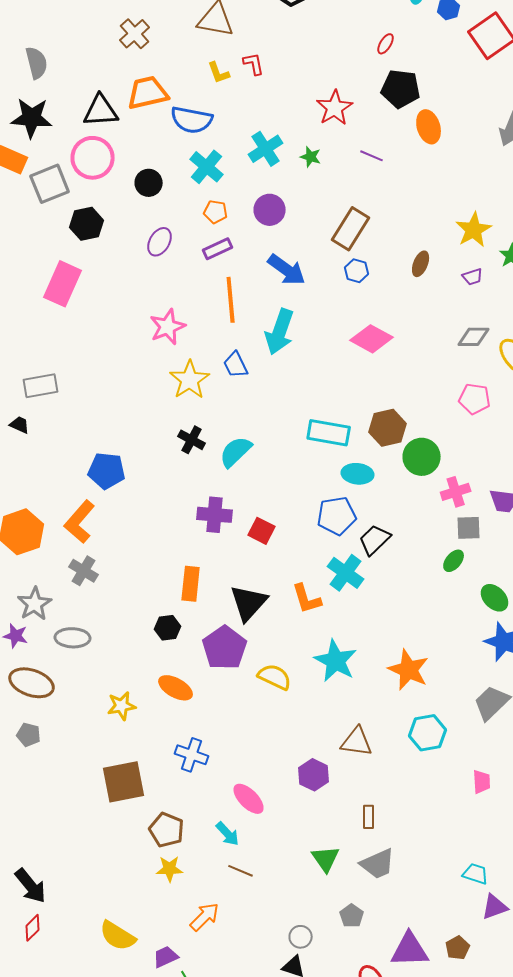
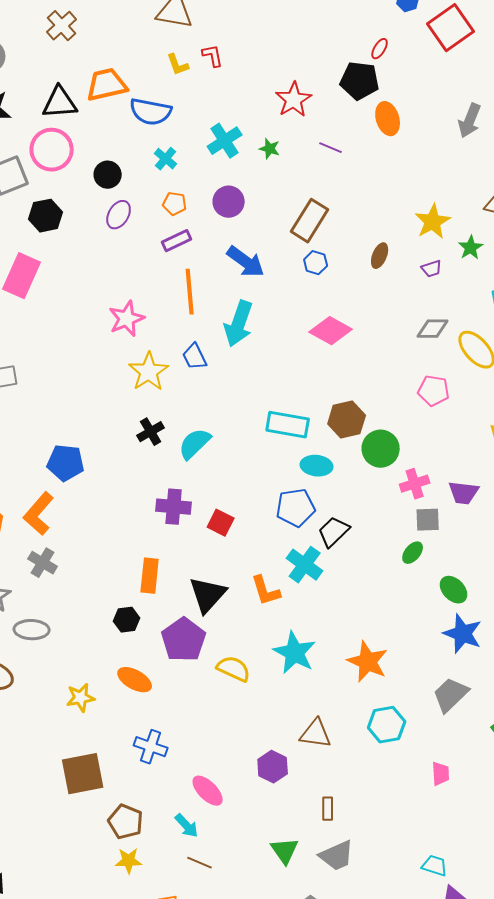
brown cross: (135, 34) -> (62, 26), moved
red ellipse: (386, 44) -> (380, 49), moved
cyan cross: (207, 167) -> (166, 159), size x0.7
purple ellipse: (160, 242) -> (119, 215), moved
black cross: (192, 440) -> (151, 432), turned 32

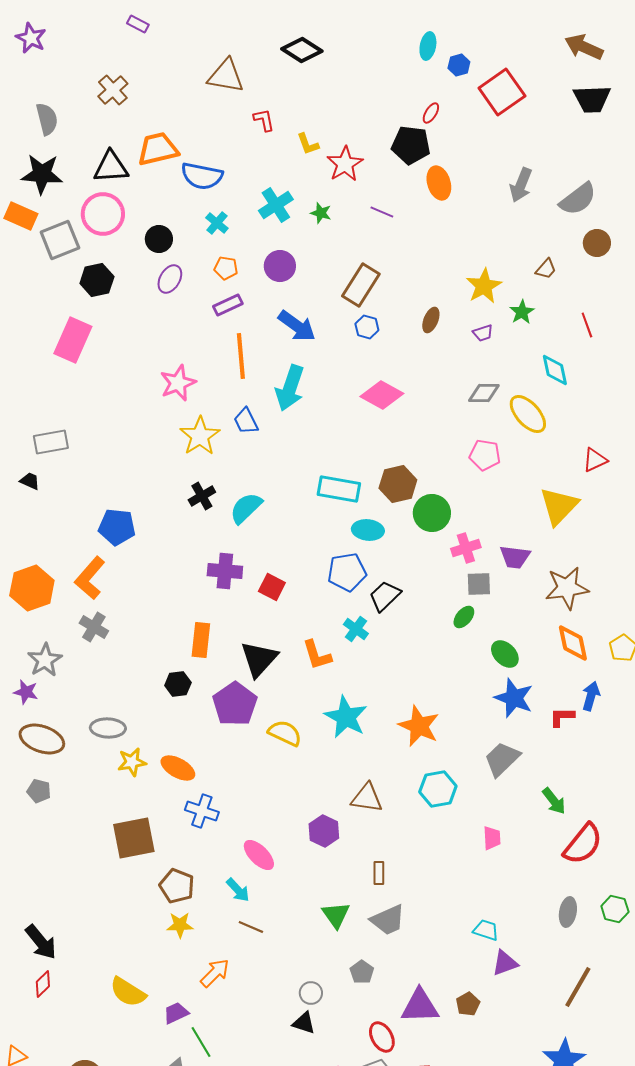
yellow L-shape: (178, 65) -> (308, 144), moved
cyan cross: (305, 565) -> (356, 629), size x0.7
gray ellipse: (32, 630) -> (108, 728), moved
orange ellipse: (135, 680) -> (178, 768), moved

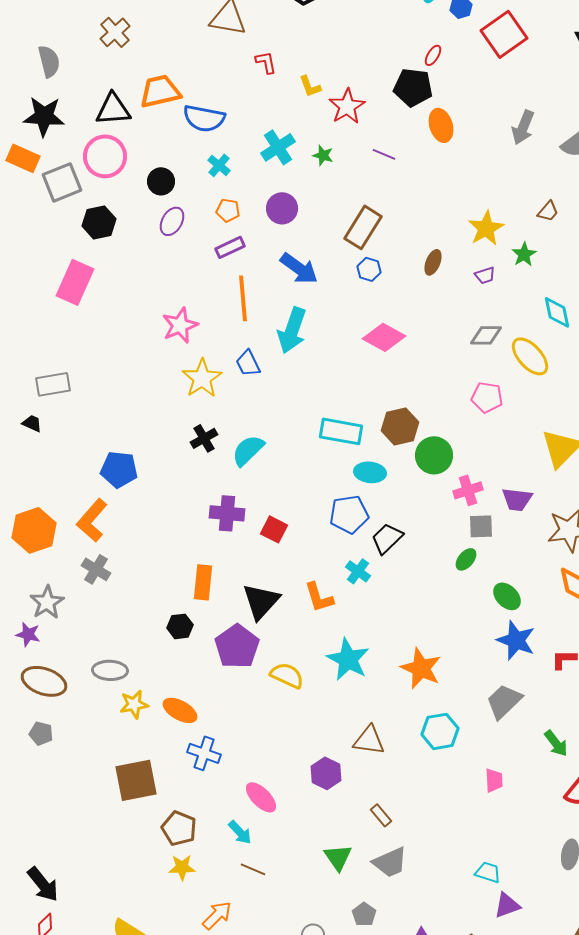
brown rectangle: (379, 873) -> (381, 815), turned -40

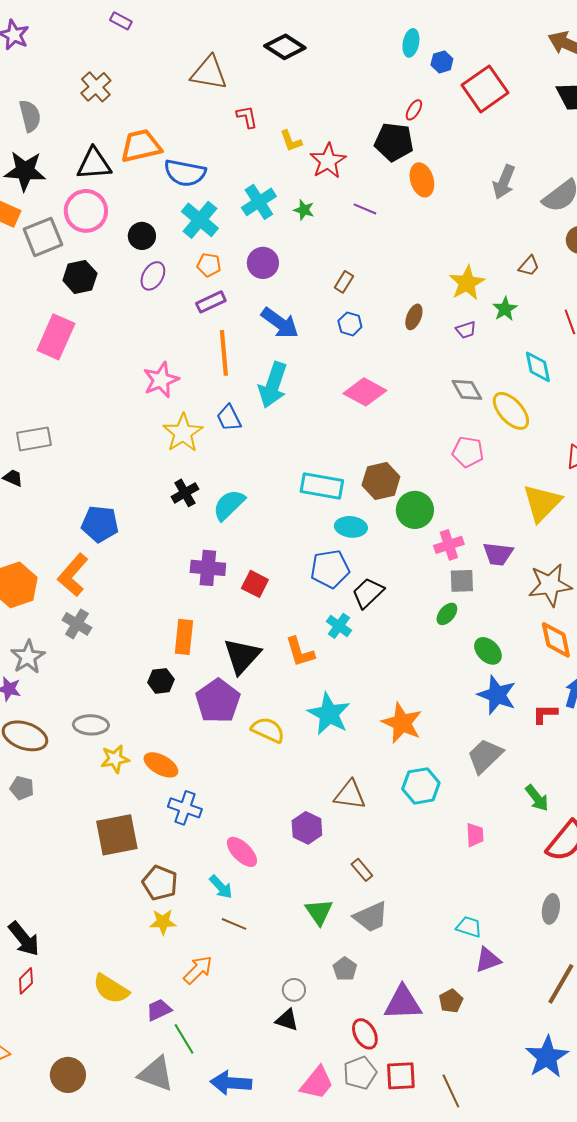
cyan cross: (219, 165) -> (200, 220), size x1.6
brown rectangle: (363, 227) -> (344, 282), size x0.5
gray diamond: (486, 335) -> (467, 390), turned 60

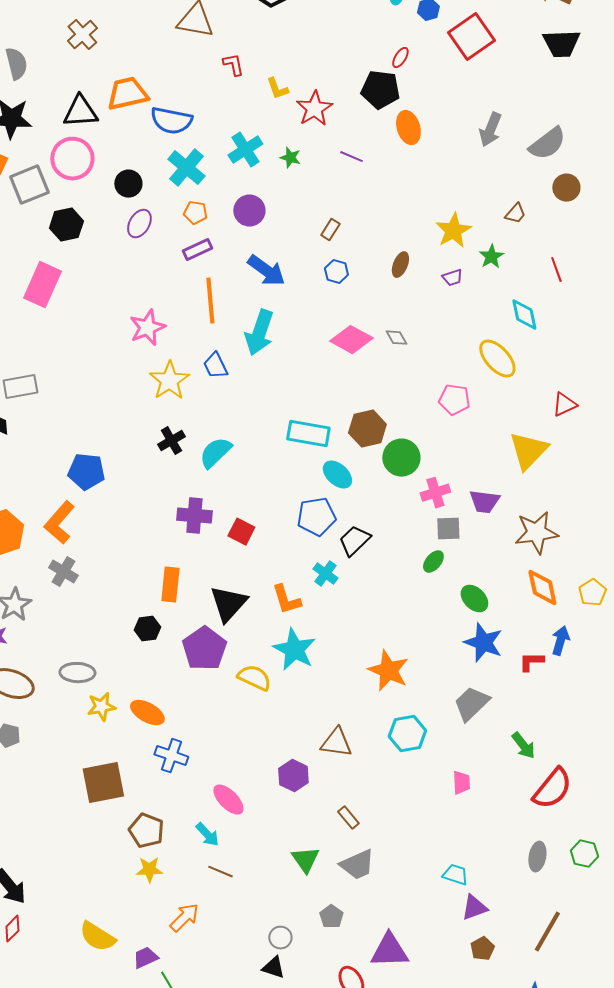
gray diamond: (467, 390) -> (396, 338), moved, size x0.7
cyan ellipse: (351, 527) -> (337, 475), turned 36
cyan star: (329, 714) -> (294, 650), moved
brown pentagon: (451, 1001) -> (482, 949), moved

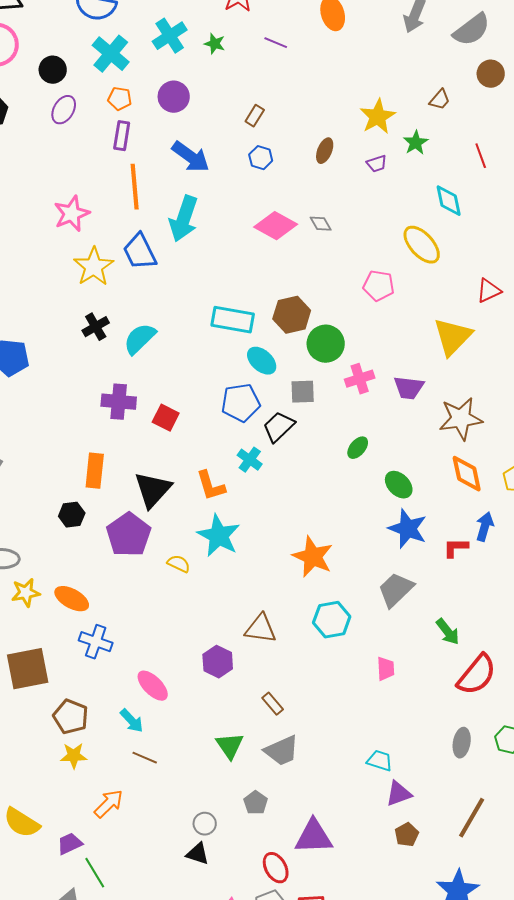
purple rectangle: (197, 250) -> (122, 136), turned -56
blue trapezoid: (215, 366) -> (140, 252), size x1.4
gray square: (448, 529) -> (303, 392), moved
yellow semicircle: (254, 678) -> (179, 564), size x0.7

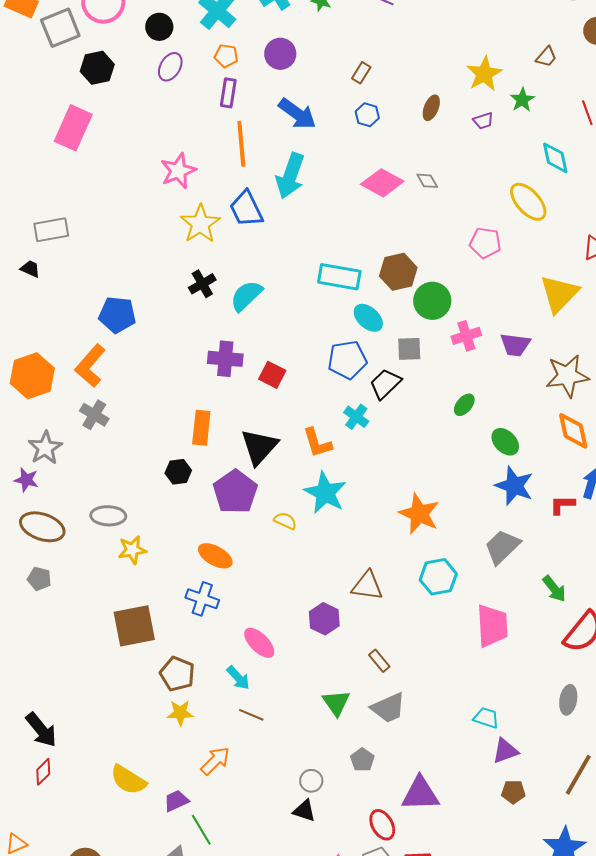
orange ellipse: (72, 599) -> (215, 556), moved
pink trapezoid: (386, 669) -> (492, 626), size x1.8
brown pentagon: (407, 835) -> (513, 792), turned 30

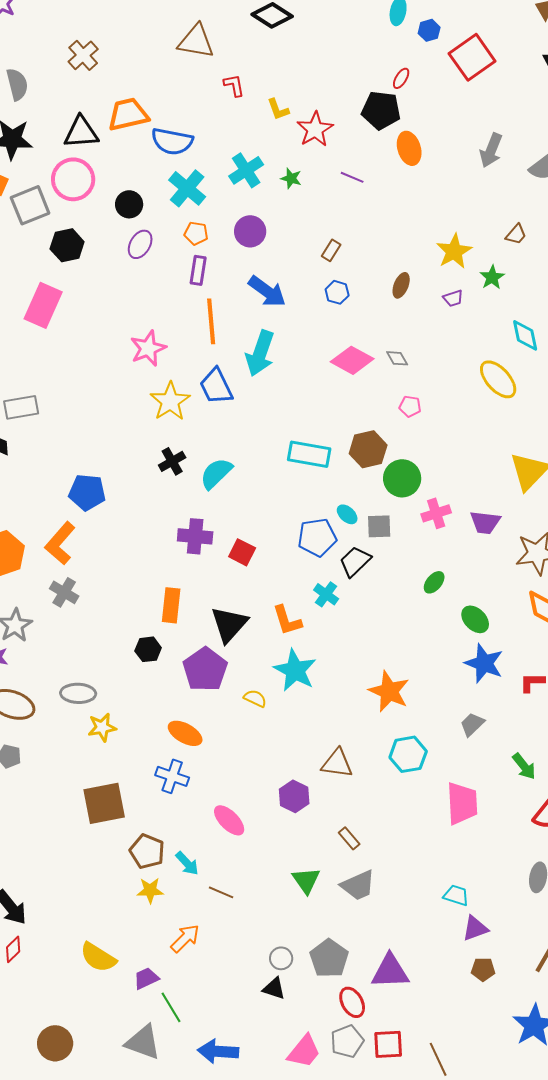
pink pentagon: (485, 243) -> (410, 406), moved, size x0.7
cyan ellipse: (368, 318) -> (347, 514), moved, size x0.7
gray trapezoid: (502, 547) -> (472, 724), size x0.7
cyan arrow: (238, 678) -> (187, 863), moved
gray pentagon: (362, 760) -> (329, 958), moved, size x1.6

